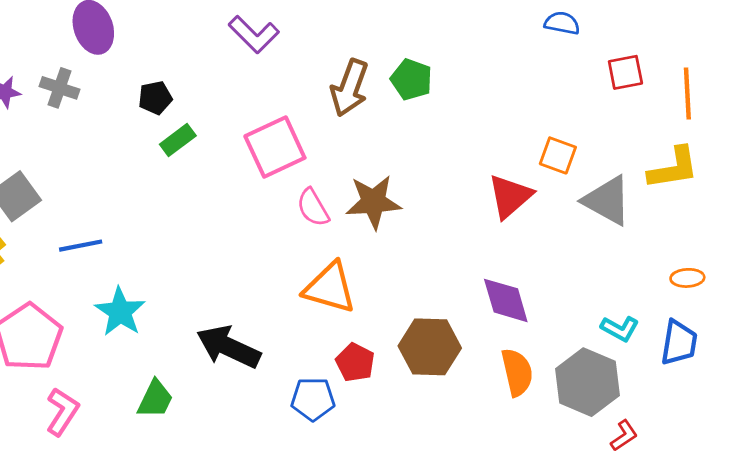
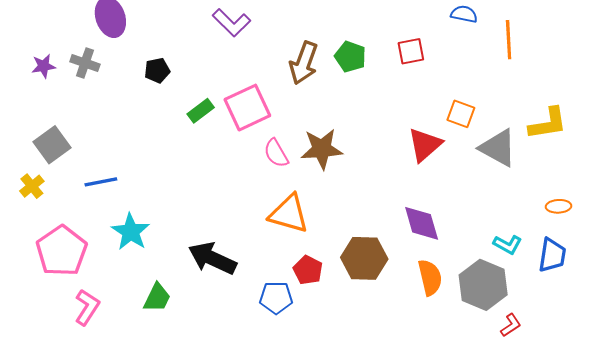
red square: (625, 72) -> (411, 51), moved
orange line: (687, 94) -> (509, 40), moved
green rectangle: (178, 140) -> (201, 111), moved

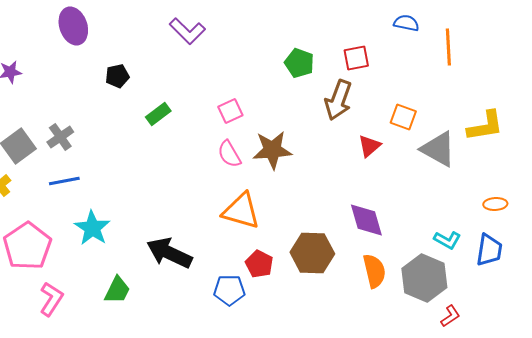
gray cross: (85, 63) -> (60, 137), moved, turned 36
brown arrow: (304, 63) -> (338, 100), moved
pink square: (247, 108) -> (230, 111), moved, size x0.6
red triangle: (425, 145) -> (369, 146), size x0.7

